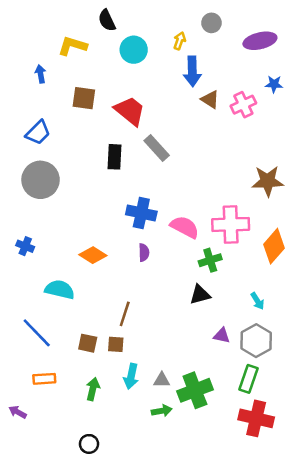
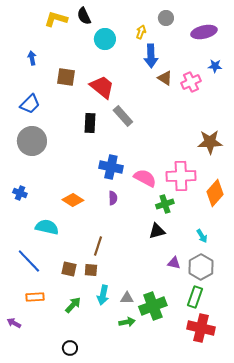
yellow L-shape: (72, 46) -> (56, 19), moved
green arrow: (93, 389) -> (73, 305), turned 30

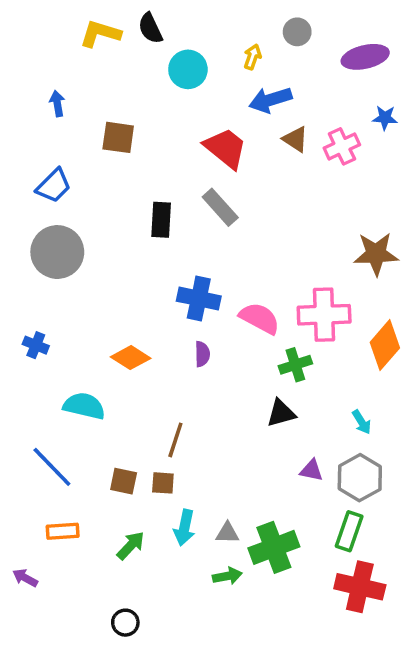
blue arrow: (151, 56) -> (270, 100), turned 75
red trapezoid: (102, 87) -> (226, 148), moved

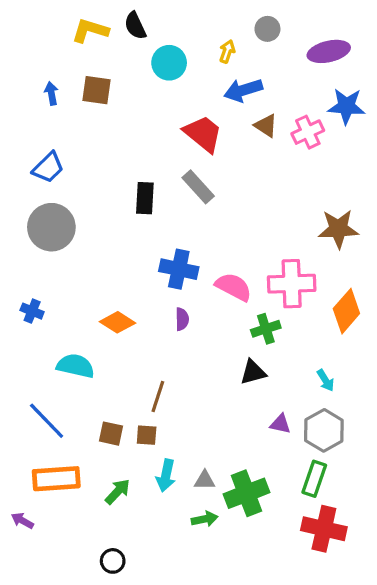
blue star: (385, 118) -> (346, 106), size x1.6
brown square: (118, 137) -> (97, 90), moved
orange rectangle: (63, 531) -> (56, 479), size x1.6

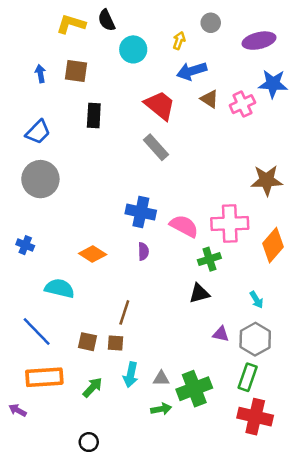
black rectangle: (145, 198) -> (94, 116), moved

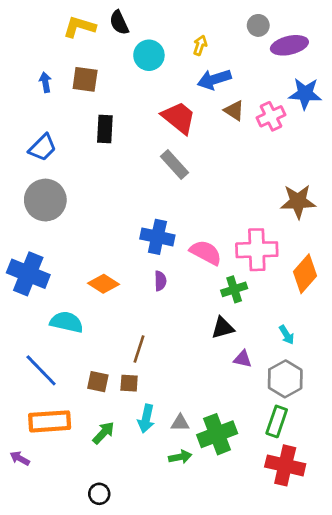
gray circle: (211, 23) -> (258, 25), moved
blue cross: (25, 245) -> (28, 274), size x2.0
purple triangle: (221, 334) -> (243, 359), moved

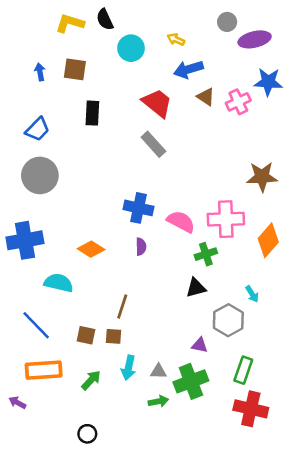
yellow arrow: (200, 45) -> (176, 39), turned -84
blue cross: (28, 274) -> (25, 240), turned -32
purple triangle: (243, 359) -> (200, 345), moved
gray hexagon: (285, 379) -> (228, 320), moved

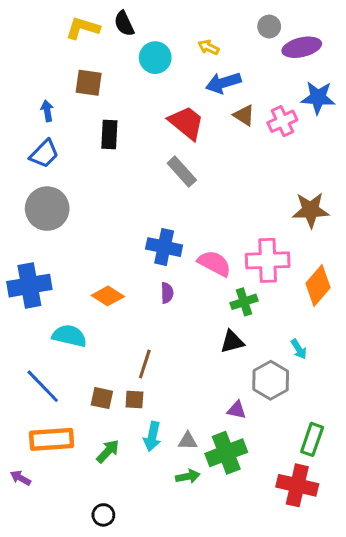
blue arrow: (40, 72) -> (47, 111), moved
green rectangle: (243, 370) -> (312, 439), moved

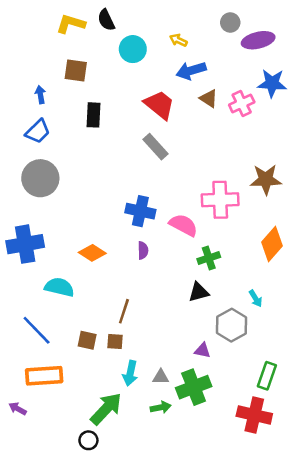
pink cross: (268, 260) -> (220, 200), moved
green arrow: (108, 451) -> (106, 409), moved, size x1.6

